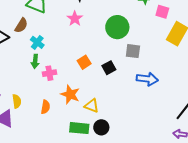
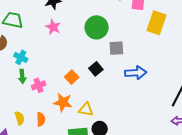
orange square: (84, 62) -> (72, 77), moved
yellow semicircle: (17, 101) -> (20, 118), moved

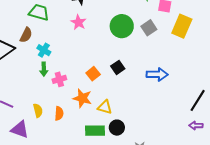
gray square: (116, 48) -> (149, 28), moved, turned -35

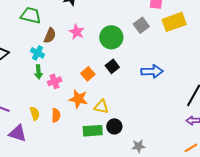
pink star: (78, 22) -> (77, 32), moved
green circle: (122, 26) -> (111, 37), moved
yellow rectangle: (182, 26) -> (174, 22), turned 50
brown semicircle: (26, 35) -> (50, 36), moved

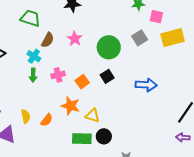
pink cross: (55, 81) -> (58, 75), moved
orange semicircle: (56, 115) -> (47, 120), turned 32

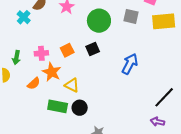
gray square: (140, 38) -> (131, 16), turned 35
green arrow: (33, 75) -> (16, 58), moved
pink cross: (58, 75) -> (41, 53), moved
blue arrow: (146, 85) -> (130, 64), turned -75
orange semicircle: (47, 120) -> (34, 83), moved

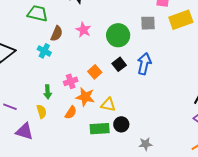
blue arrow: (130, 64) -> (144, 64), moved

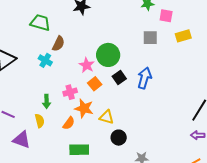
yellow rectangle: (181, 20) -> (183, 36), size x0.7
pink star: (83, 30) -> (87, 65), moved
green circle: (118, 35) -> (108, 55), moved
green rectangle: (100, 129) -> (79, 150), moved

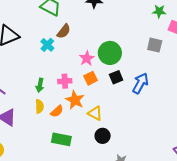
yellow semicircle: (40, 121) -> (39, 106), moved

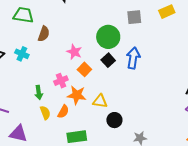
cyan cross: (47, 45) -> (22, 54), moved
green circle: (110, 53) -> (108, 37), moved

